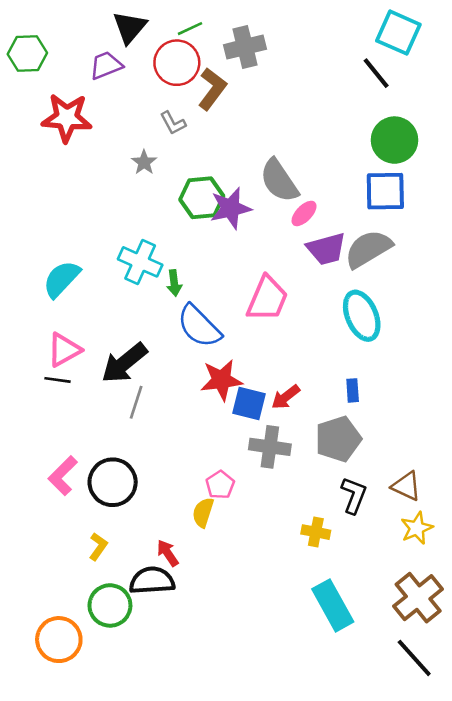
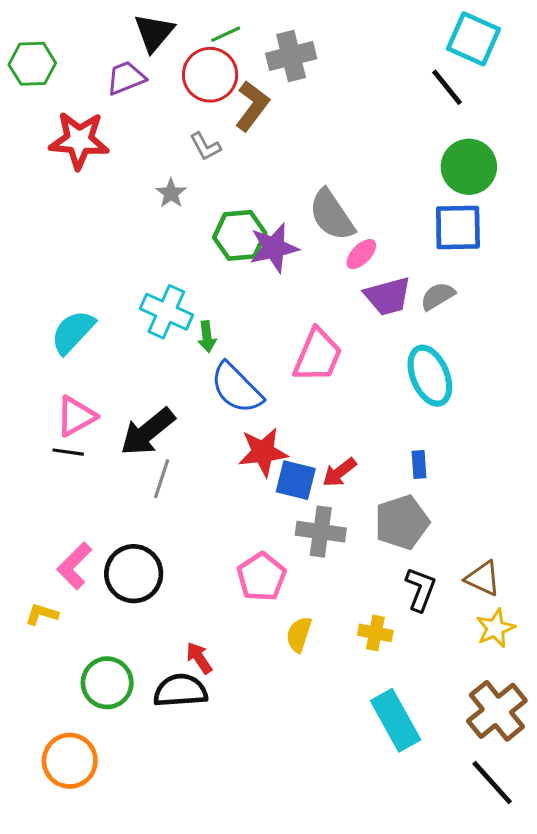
gray semicircle: (368, 249) -> (438, 296), size x0.6
pink pentagon: (220, 485) -> (261, 577), size x1.4
yellow semicircle: (203, 512) -> (299, 634), moved
yellow L-shape: (98, 546) -> (42, 614), moved, turned -108
green circle: (110, 605) -> (107, 683), moved

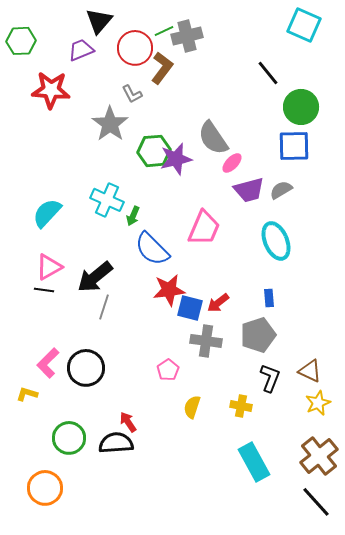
green line: (226, 34) -> (164, 31), moved
black line: (447, 87) -> (268, 73), moved
gray star: (171, 193) -> (110, 124), size x1.8
green arrow: (207, 337) -> (133, 216), turned 30
pink pentagon: (261, 577) -> (168, 370), size x0.7

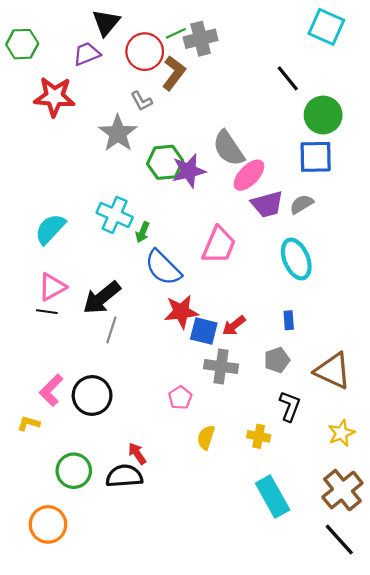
pink ellipse: (232, 163) -> (249, 175), size x1.5
gray pentagon: (258, 335) -> (277, 360), size x0.7
brown triangle: (310, 371) -> (333, 371), moved, size x1.5

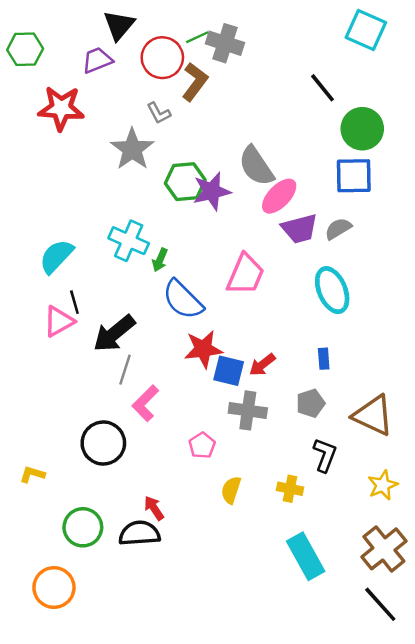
gray cross: (201, 39) -> (225, 43), turned 32
black line: (47, 312) -> (74, 302), moved, turned 66
pink L-shape: (51, 390) -> (145, 403), moved

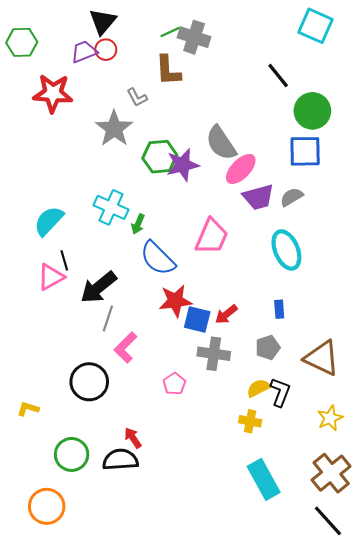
red circle: (162, 58) -> (106, 50), moved, size x0.6
brown L-shape: (195, 82) -> (168, 70), turned 140
yellow semicircle: (231, 490) -> (258, 388), moved, turned 45

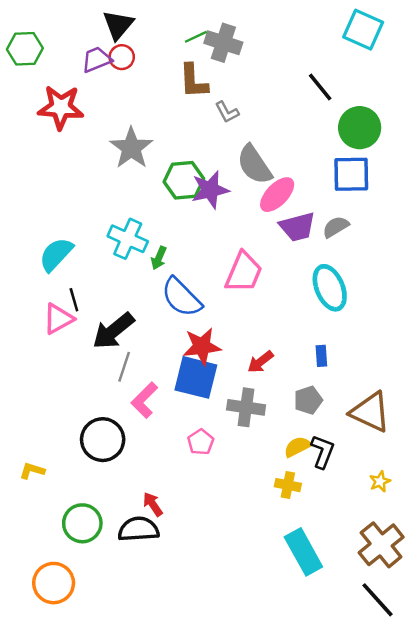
gray L-shape: (137, 97) -> (227, 112), moved
blue square: (197, 320) -> (196, 377), moved, size x1.4
yellow star: (330, 418) -> (380, 481), size x0.7

